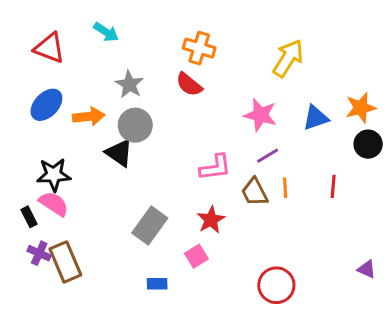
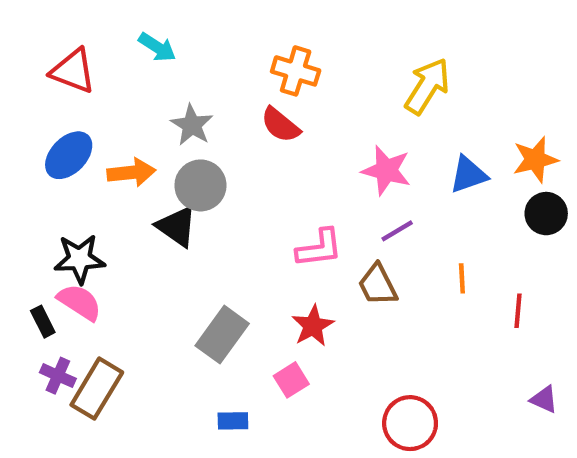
red line: (333, 186) -> (518, 311), moved
orange line: (285, 188) -> (462, 278), moved
brown rectangle: (65, 262) -> (97, 389), turned 54

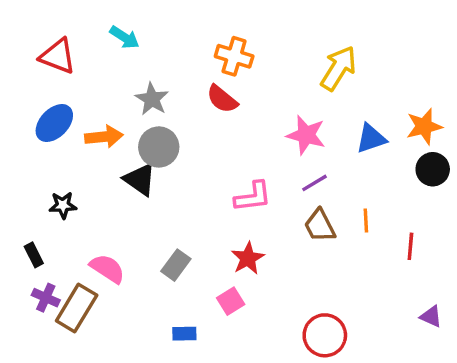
black star: (80, 259) -> (63, 205), size x0.7
brown trapezoid: (378, 285) -> (320, 226), moved
pink semicircle: (80, 302) -> (107, 269), moved
gray rectangle: (222, 335) -> (176, 265), size x0.7

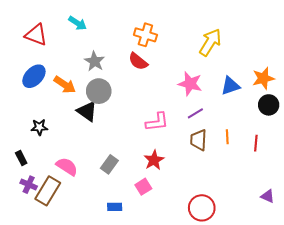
orange arrow: (104, 137) -> (65, 85), turned 40
brown trapezoid: (320, 226) -> (199, 140), turned 30
red line: (410, 246) -> (256, 143), moved

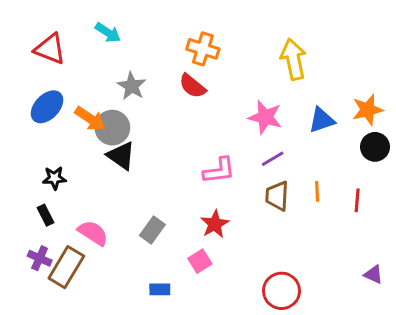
yellow arrow: (210, 42) -> (293, 59), turned -44
gray circle: (99, 91) -> (112, 128), moved
black rectangle: (21, 158) -> (46, 215), moved

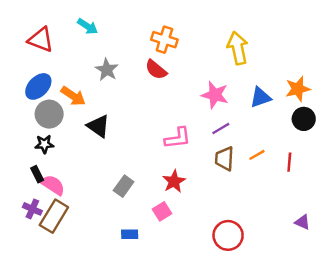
gray circle: (112, 128) -> (49, 114), moved
orange line: (317, 191) -> (257, 155), turned 63
pink semicircle: (93, 233) -> (53, 185), moved

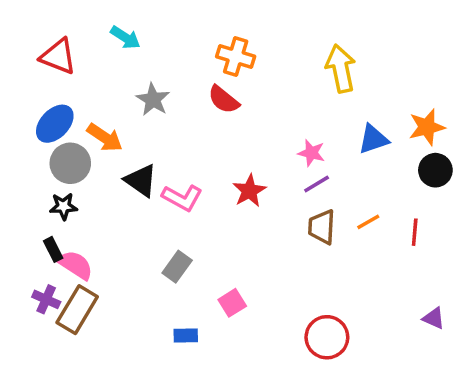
pink star: (215, 95) -> (311, 153), moved, size x0.7
pink L-shape: (178, 138) -> (182, 198), moved, turned 36
red star: (174, 181) -> (249, 191), moved

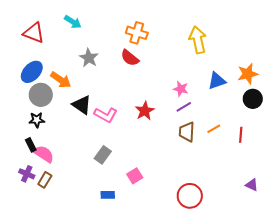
brown rectangle: (77, 310) -> (45, 180), size x0.6

